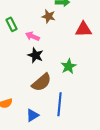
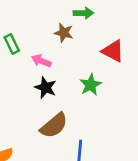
red triangle: (83, 29) -> (113, 51), turned 30
green star: (68, 66) -> (90, 85), moved

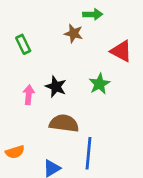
pink arrow: (41, 61) -> (29, 95), moved, turned 72
brown semicircle: (54, 126) -> (64, 123), turned -132

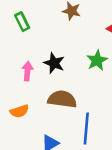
orange semicircle: (15, 152) -> (19, 111), moved

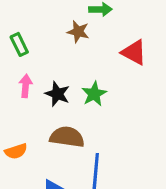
green star: (97, 60) -> (94, 94), moved
pink arrow: (27, 71) -> (26, 86), moved

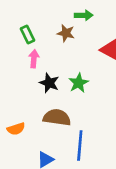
green rectangle: (19, 44) -> (28, 34), moved
pink arrow: (26, 86) -> (34, 59), moved

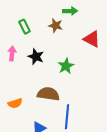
pink arrow: (34, 59) -> (12, 54), moved
black star: (49, 83) -> (36, 57), moved

